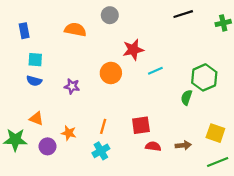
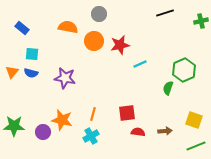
blue rectangle: (24, 31) -> (22, 28), turned -40
orange circle: (111, 73) -> (94, 41), moved
purple star: (72, 86) -> (65, 78), size x1.5
orange triangle: (36, 119) -> (12, 72), moved, turned 48
orange star: (69, 133) -> (62, 120), size x1.5

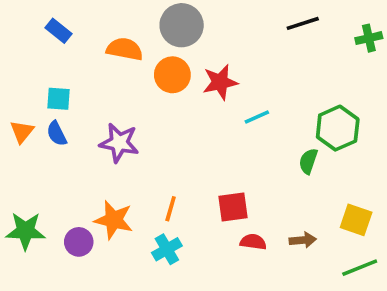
gray circle: (99, 14) -> (182, 25), size x1.5
blue rectangle: (22, 28) -> (59, 31), moved
blue semicircle: (31, 73) -> (57, 134), turned 48

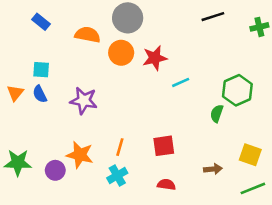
red semicircle: (253, 242) -> (166, 185), moved

